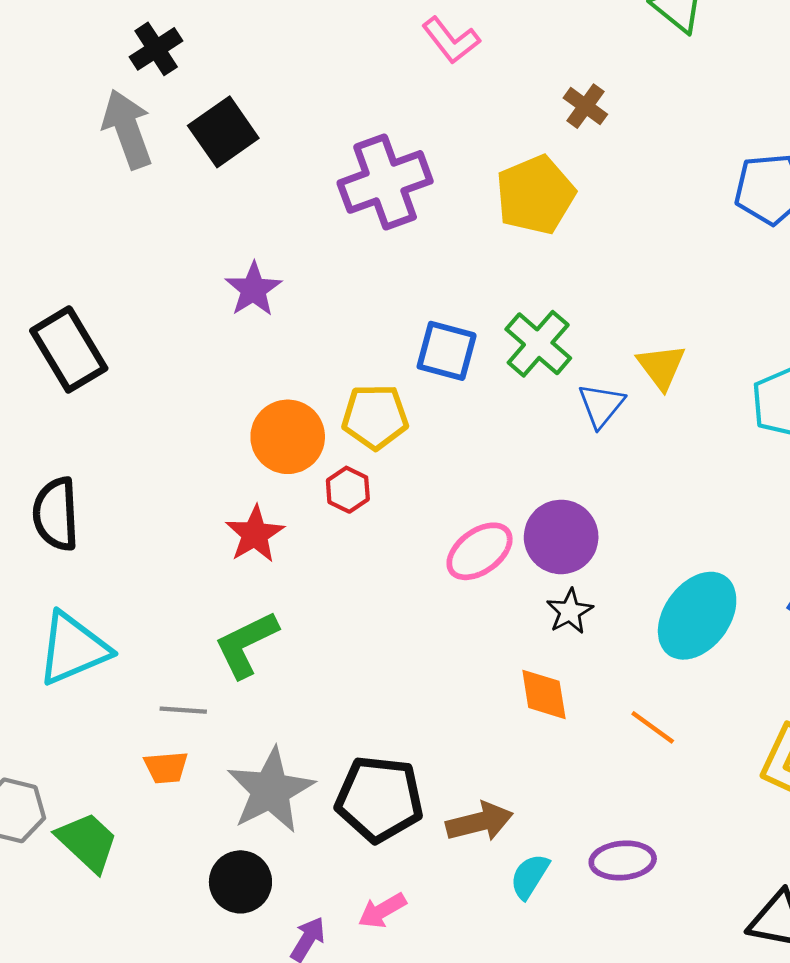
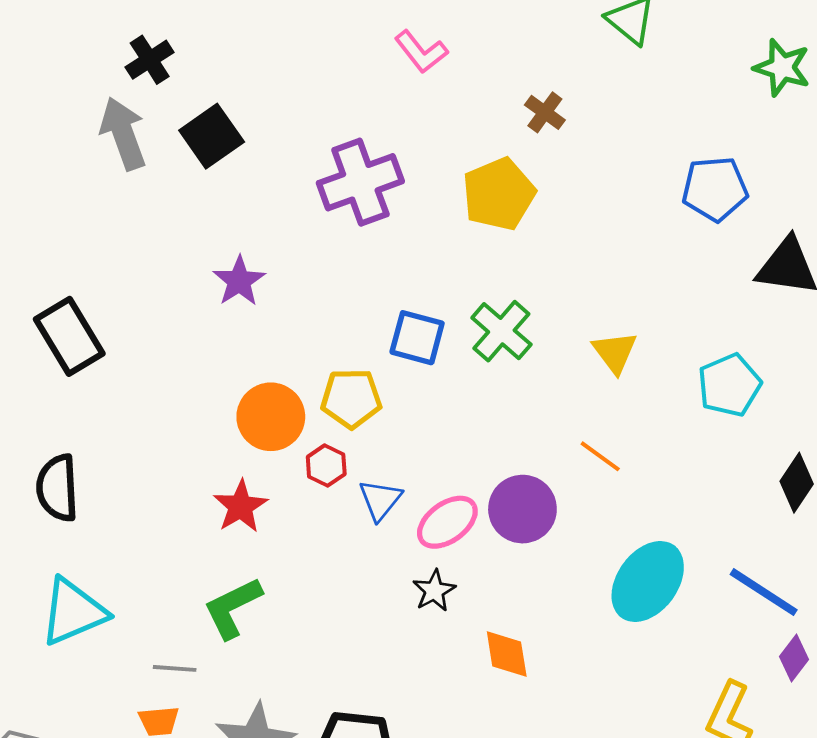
blue triangle: (601, 405) -> (380, 500), moved
black star: (570, 611) -> (434, 591), moved
orange line: (653, 727) -> (600, 456), moved

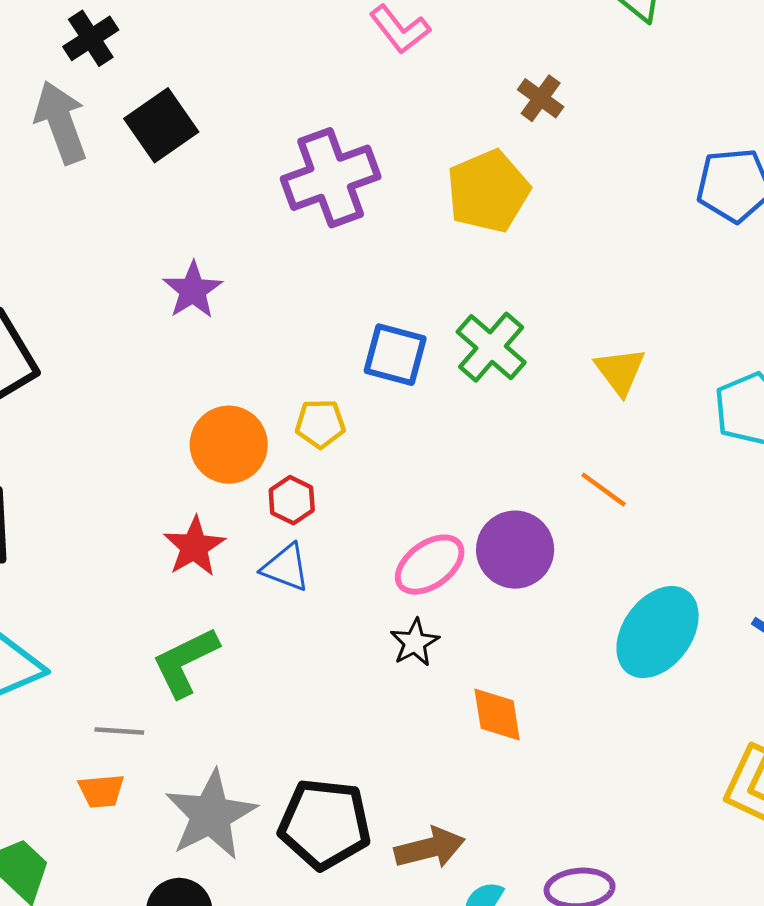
yellow pentagon: (351, 398) -> (320, 424), size x0.7
blue triangle: (380, 500) -> (286, 568), moved, turned -48

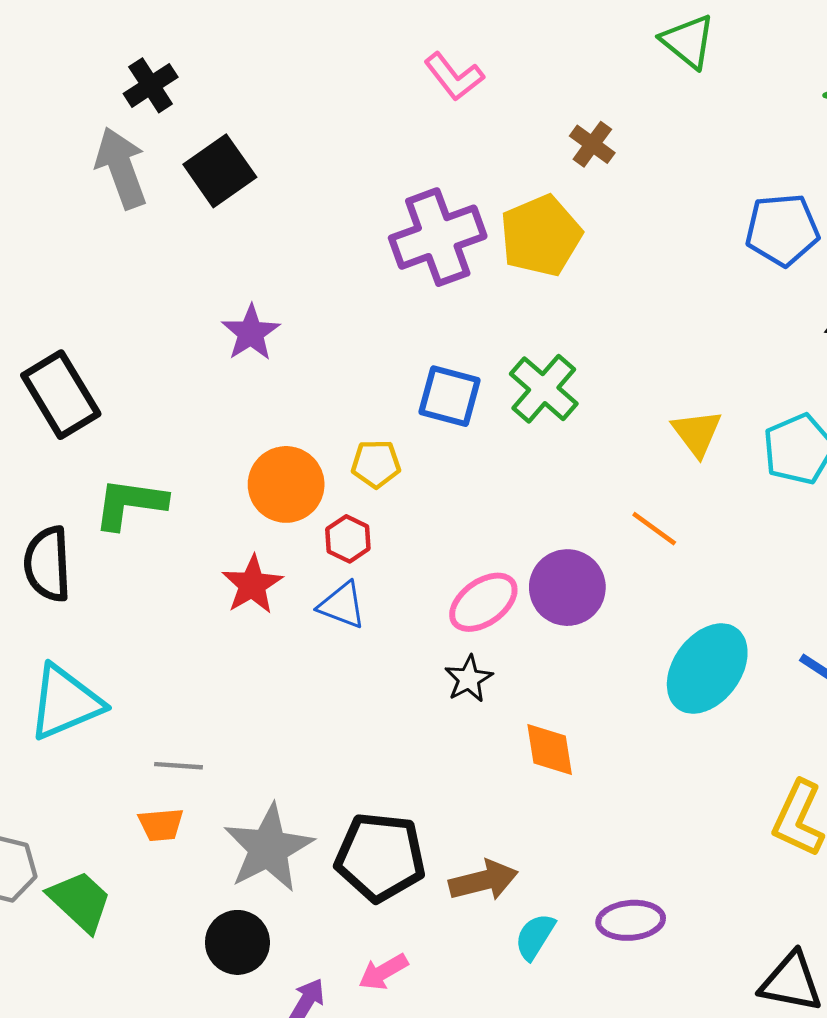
purple cross: (331, 178) -> (438, 237), moved
yellow triangle: (620, 371) -> (697, 433), moved
green L-shape: (185, 662) -> (130, 504), moved, turned 34

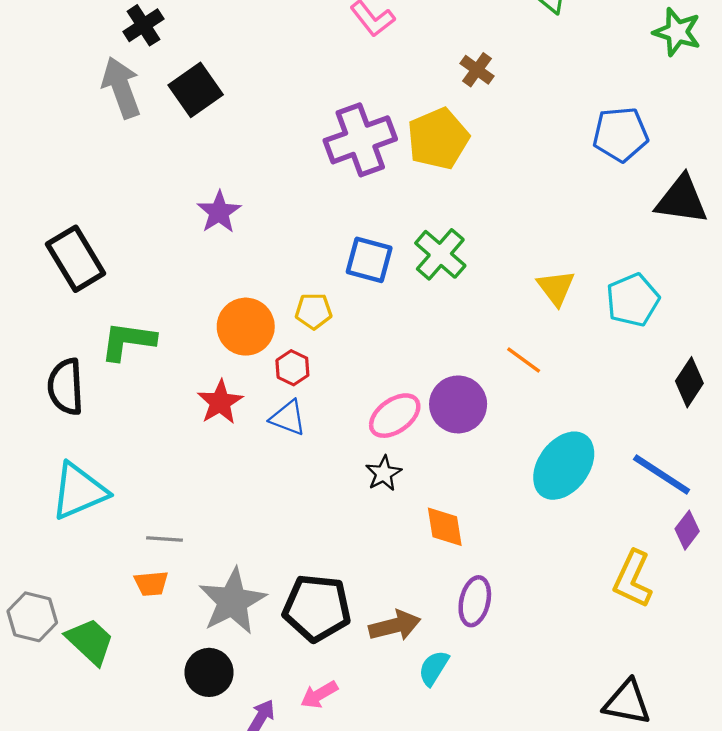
purple ellipse: (631, 920) -> (475, 601), moved, turned -72

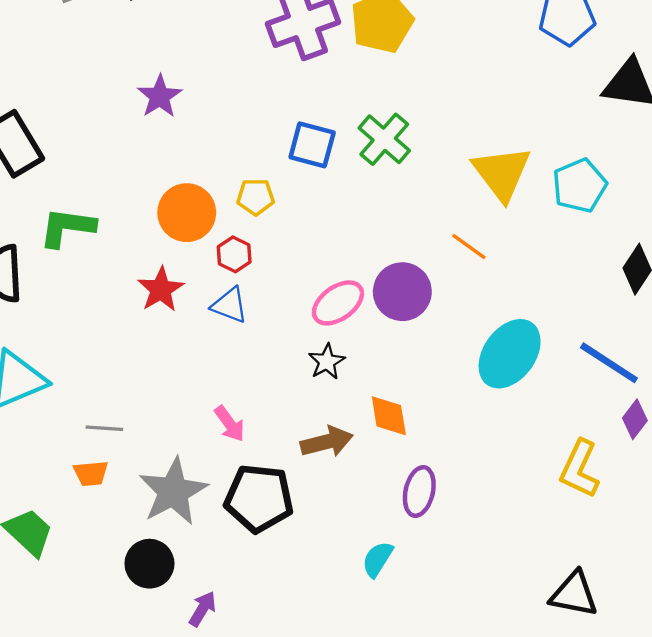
yellow triangle: (556, 288) -> (502, 173), size x1.5
brown arrow: (395, 626) -> (327, 442), moved
pink arrow: (319, 695) -> (230, 424), moved, turned -96

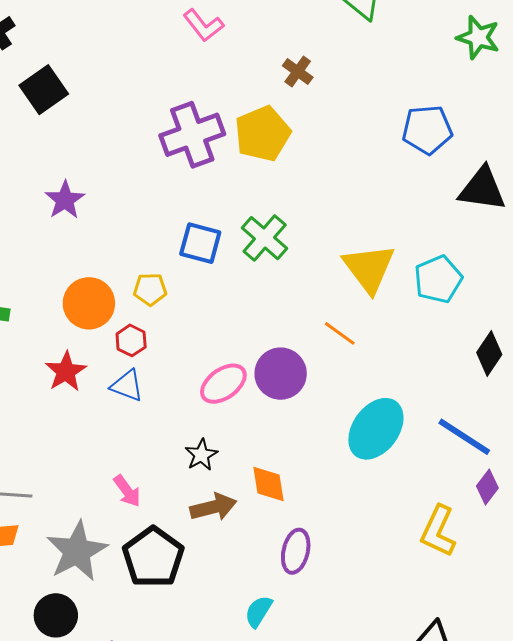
black star: (327, 362) -> (201, 455), moved
black pentagon: (259, 498) -> (153, 557), turned 30

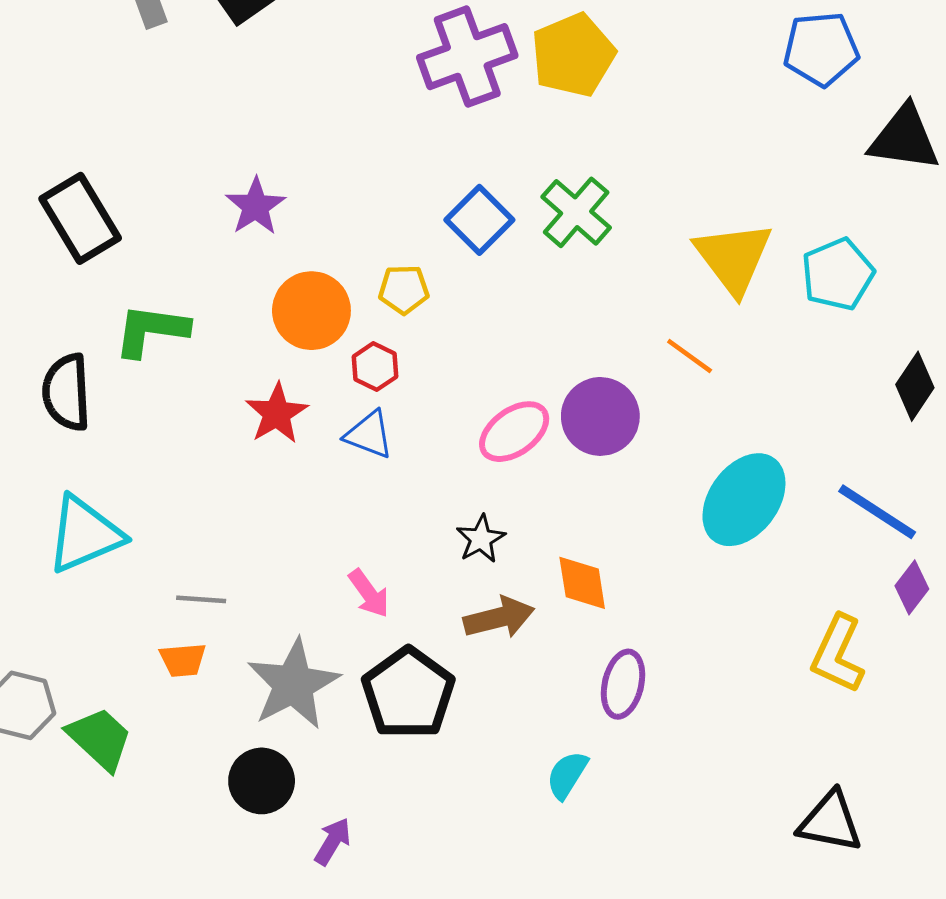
purple star: (65, 200) -> (256, 206), moved
blue square: (200, 243) -> (479, 220), turned 30

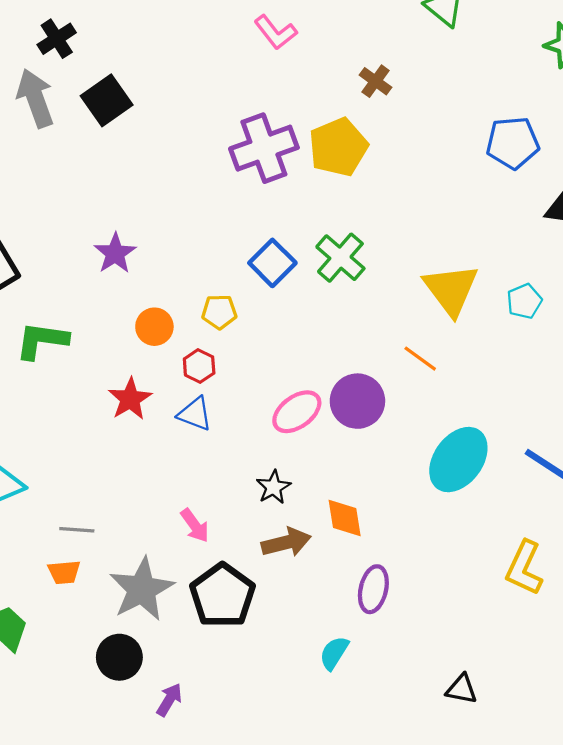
cyan pentagon: (838, 274) -> (524, 301), size x0.7
orange circle: (311, 311) -> (154, 327), size x0.7
black triangle: (830, 822) -> (462, 689), moved, size x0.7

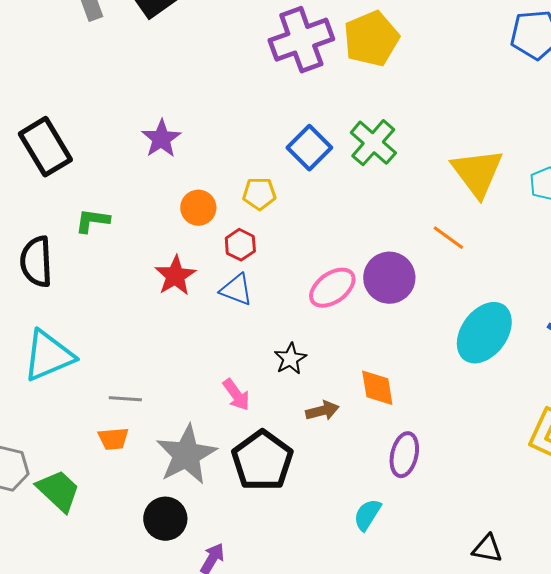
green L-shape: (42, 341) -> (92, 221), size x0.7
black star: (273, 487) -> (290, 359), moved
brown arrow: (286, 542) -> (322, 411), size x0.7

